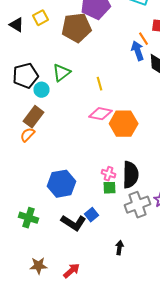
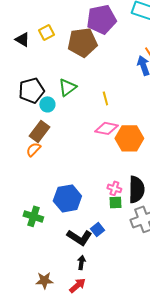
green cross: (28, 218) -> (33, 216), moved
black arrow: (120, 248) -> (81, 262), moved

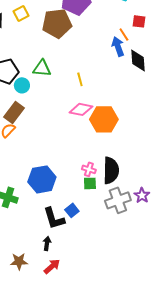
green triangle: (67, 87) -> (42, 68), turned 42
black L-shape: (79, 237) -> (54, 218), turned 40
black arrow: (81, 262) -> (47, 243), moved

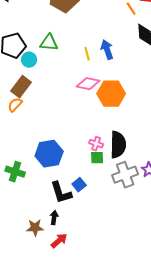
blue arrow: (118, 46) -> (107, 50), moved
brown star: (19, 261) -> (35, 228), moved

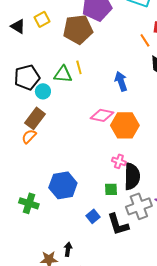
yellow line: (87, 54) -> (79, 67), moved
pink cross: (96, 144) -> (119, 161), moved
black L-shape: (61, 193) -> (118, 224), moved

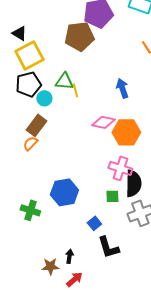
yellow square: (42, 19) -> (29, 55), moved, size x1.8
yellow line: (79, 67) -> (75, 90), moved
pink cross: (119, 161) -> (120, 168), size x1.6
black L-shape: (118, 224) -> (108, 247), moved

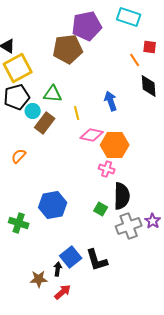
yellow line: (75, 90) -> (77, 113), moved
brown rectangle: (36, 125) -> (45, 123), moved
pink cross: (120, 168) -> (107, 169), moved, size x0.7
green square: (112, 196) -> (101, 209), turned 32
blue square: (94, 223) -> (71, 257), moved, size x1.5

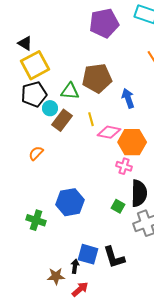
brown pentagon: (68, 49) -> (97, 78), moved
yellow line: (77, 113) -> (91, 119), moved
blue square: (71, 257) -> (88, 254), turned -35

